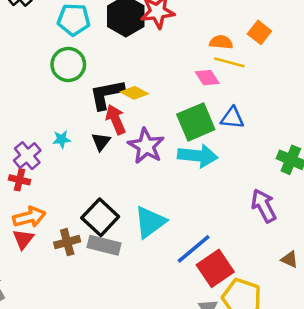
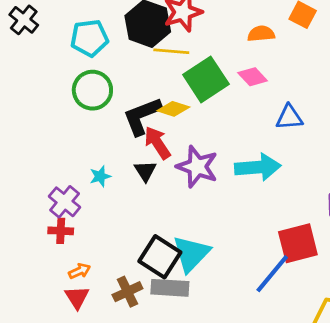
yellow line: (229, 62) -> (171, 51), moved
green square: (196, 122) -> (206, 79), moved
orange arrow: (29, 217) -> (80, 271), size x0.6
cyan triangle: (150, 222) -> (191, 254), moved
red square: (215, 268) -> (298, 243), moved, turned 30

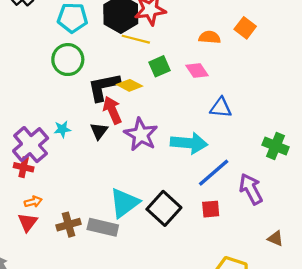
green square: (206, 79) -> (160, 66), size x0.6
purple cross: (65, 202) -> (31, 145), size x1.4
red square: (298, 243) -> (211, 209), size x0.6
black square: (160, 257) -> (164, 208), moved
blue line: (272, 274) -> (214, 173), moved

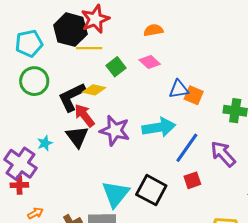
orange square: (245, 28) -> (194, 95), moved
black triangle: (99, 131) -> (77, 137), size x1.4

